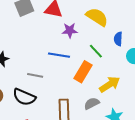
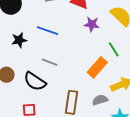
blue line: (59, 55) -> (48, 31), moved

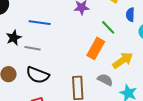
gray line: (49, 62) -> (33, 48), moved
gray semicircle: (100, 100) -> (105, 80), turned 56

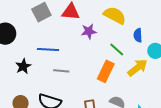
gray line: (33, 48) -> (61, 71), moved
yellow arrow: (123, 60) -> (138, 68), moved

